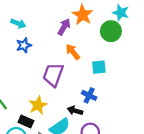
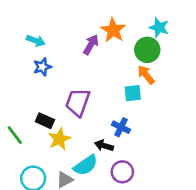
orange arrow: (73, 52) -> (146, 75), moved
black rectangle: (26, 122) -> (45, 121), moved

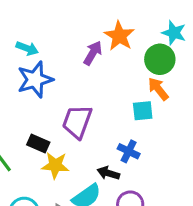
blue star: (42, 67) -> (35, 80), size x1.6
yellow star: (59, 139) -> (55, 165), turned 30

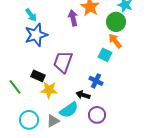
cyan arrow: (27, 48) -> (31, 15), turned 32
purple arrow: (93, 53) -> (73, 18), turned -42
cyan square: (143, 111) -> (105, 55), turned 32

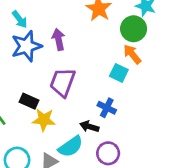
purple arrow: (73, 18) -> (59, 39), moved

